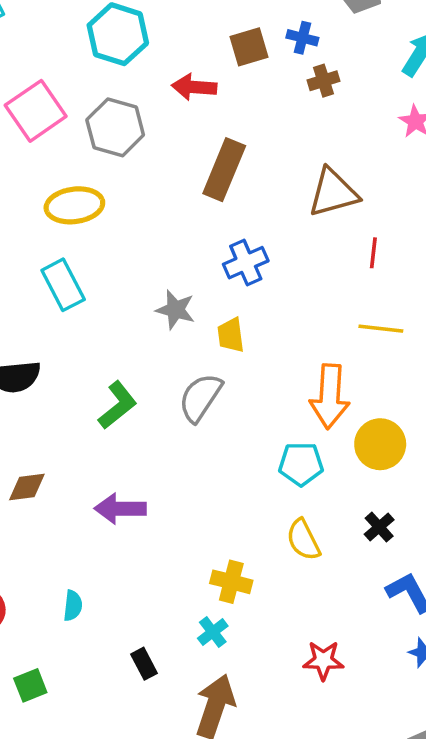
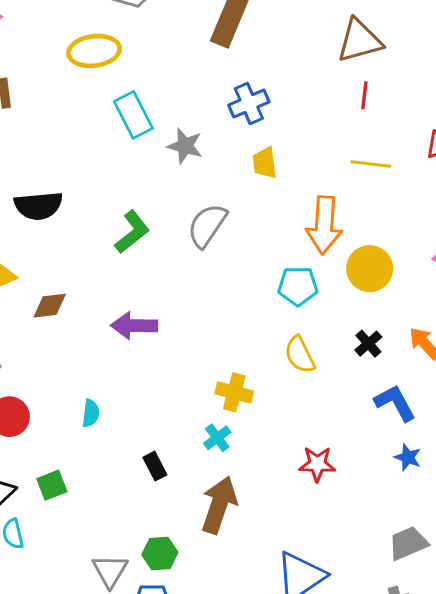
brown triangle: (333, 193) -> (359, 41), moved
cyan rectangle: (63, 285) -> (133, 115), moved
yellow trapezoid: (231, 335) -> (265, 163), moved

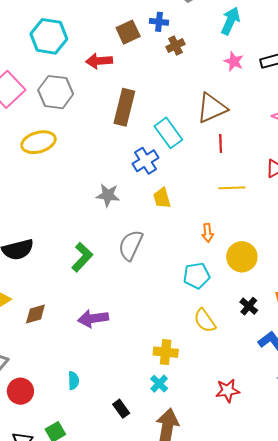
cyan rectangle: (133, 115) -> (168, 133), moved
orange arrow: (324, 225) -> (208, 233), size x0.5

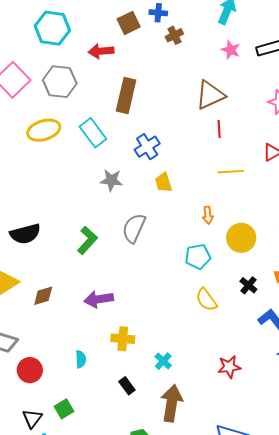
cyan rectangle: (168, 133) -> (93, 133), moved
yellow cross: (166, 352) -> (123, 339), moved

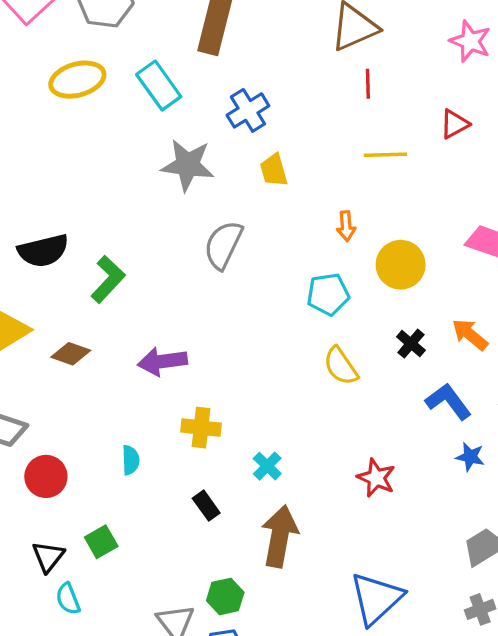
gray star: (111, 180) -> (188, 165), size x1.4
green L-shape: (87, 240) -> (108, 279), moved
brown diamond: (43, 296) -> (71, 354), turned 35
red star: (229, 367) -> (376, 478), turned 30

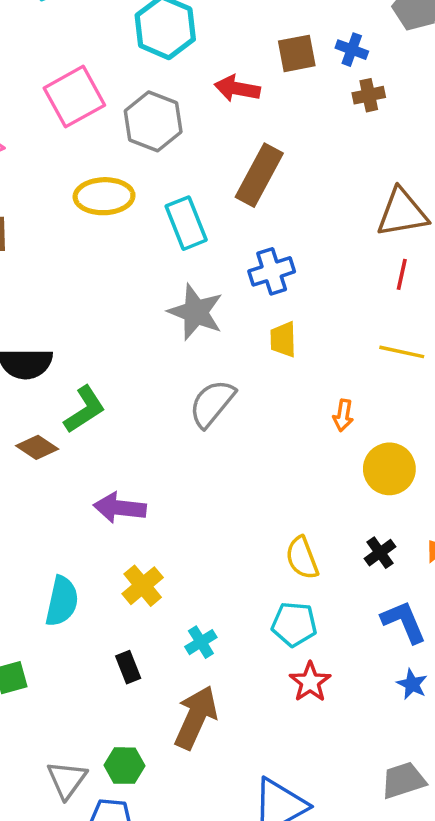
cyan pentagon: (328, 294) -> (294, 624), moved
brown diamond: (71, 354) -> (37, 447), moved
yellow cross: (201, 428) -> (143, 586), turned 30
cyan semicircle: (131, 460) -> (62, 601), size x1.6

